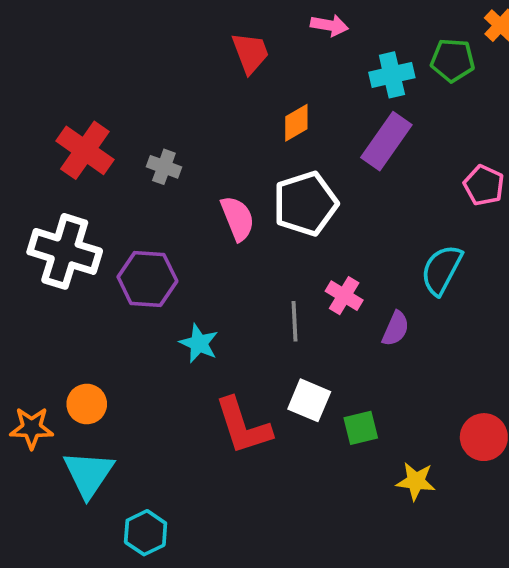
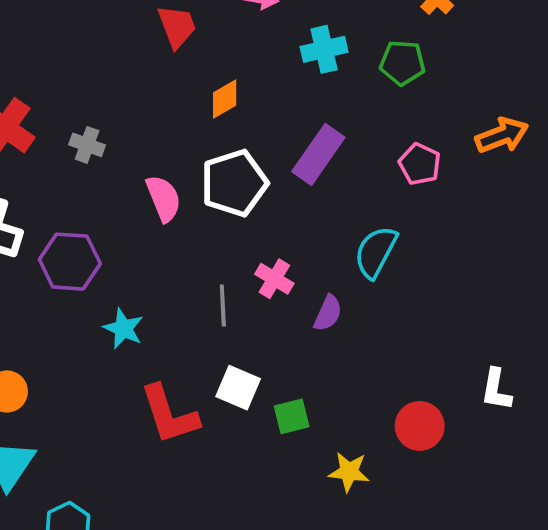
green pentagon: (453, 60) -> (402, 63), moved
purple rectangle: (386, 141) -> (318, 154), moved

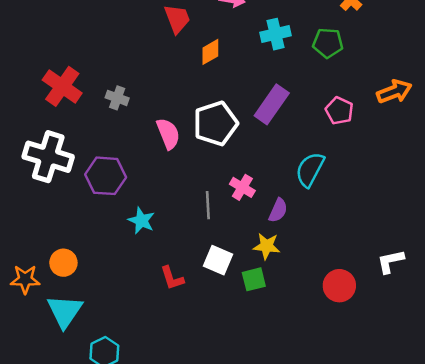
orange diamond: (225, 99) -> (210, 52), moved
white L-shape: (496, 390) -> (390, 261), turned 68
red L-shape: (169, 414) -> (172, 278), size x0.6
yellow star: (349, 472) -> (267, 246), moved

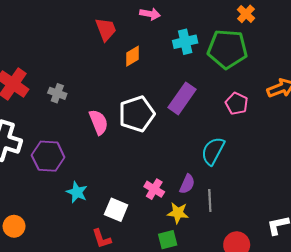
green pentagon: (328, 43) -> (227, 49), size x1.6
pink cross: (242, 187) -> (154, 189), moved
gray line: (208, 205) -> (210, 200), moved
white square: (218, 260) -> (116, 210), moved

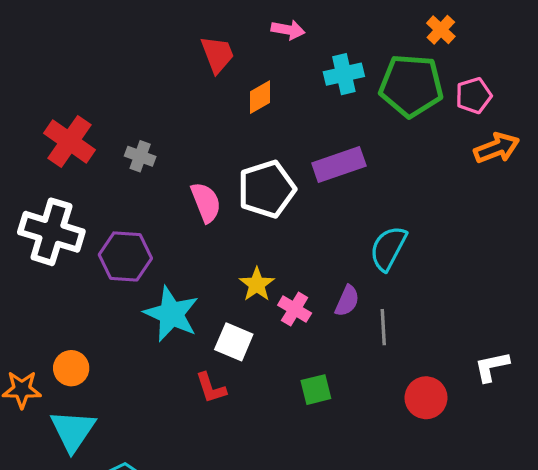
purple rectangle: (182, 98) -> (339, 164), turned 36
pink pentagon: (237, 104) -> (474, 95), moved, turned 30
cyan star: (77, 192) -> (171, 314), size x1.6
yellow star: (178, 213) -> (257, 284), moved, turned 30

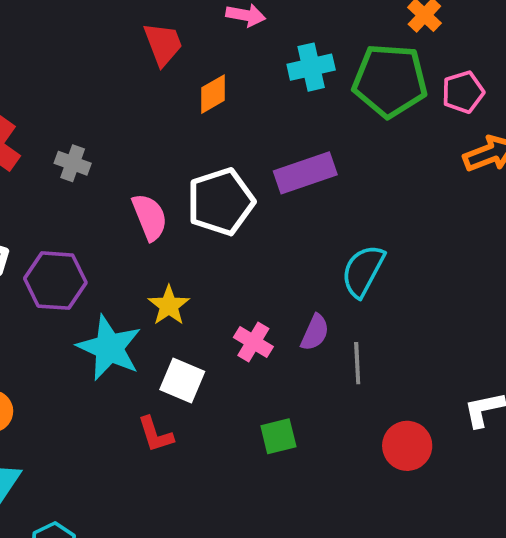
yellow star: (257, 284) -> (169, 306), moved

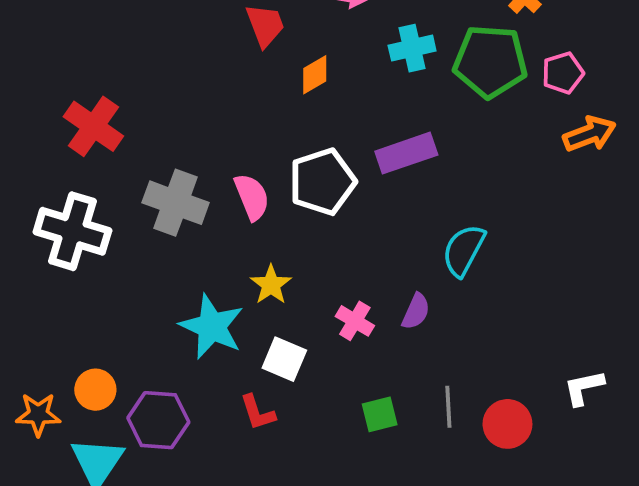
gray cross: (73, 163) -> (176, 203), moved, size x1.8
purple hexagon: (55, 281) -> (158, 420), moved
gray line: (357, 363) -> (448, 407), moved

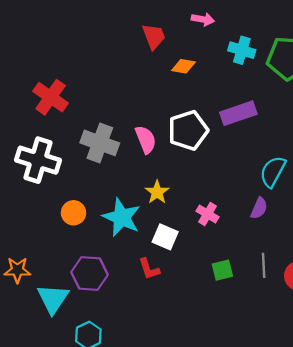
cyan cross: (412, 48) -> (242, 50), turned 30
orange diamond: (315, 75) -> (183, 66), turned 40
purple semicircle: (416, 311) -> (259, 208), moved
orange circle: (95, 390) -> (73, 213), moved

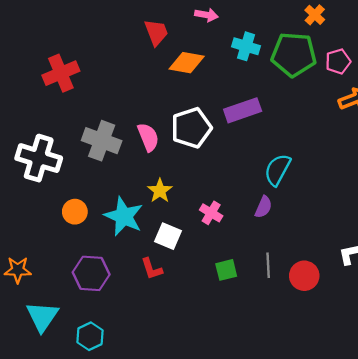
orange diamond: (183, 66) -> (187, 63), size x1.4
red cross: (51, 97) -> (61, 73), moved, turned 32
cyan triangle: (53, 299) -> (42, 316), moved

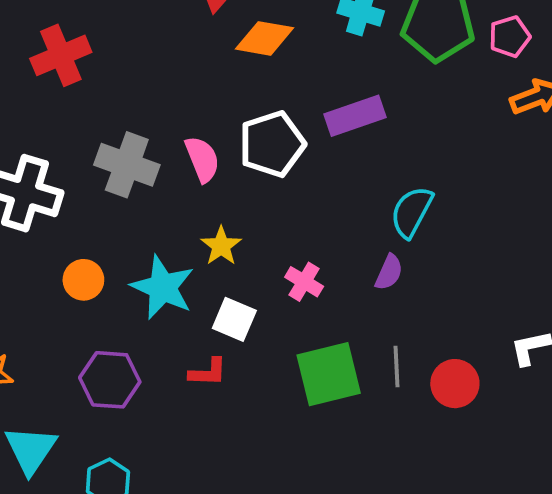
red L-shape: (152, 269) -> (208, 372), turned -70
green square: (226, 270) -> (329, 374), size x1.8

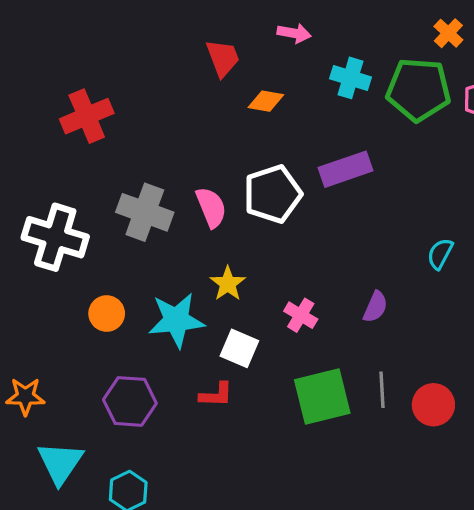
orange diamond: (264, 38) -> (266, 101), size x0.7
cyan semicircle: (412, 212) -> (440, 254), moved, size x0.7
cyan star: (163, 287) -> (176, 320), turned -30

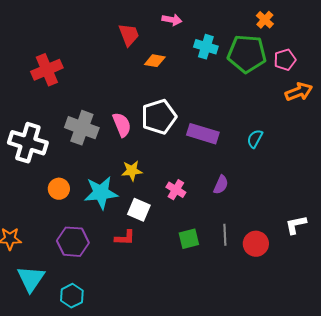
purple rectangle: (346, 169) -> (203, 134), moved, turned 36
cyan semicircle: (440, 254) -> (255, 139), moved
yellow star: (228, 284) -> (132, 171), turned 30
green square: (322, 396) -> (189, 239), size x0.6

